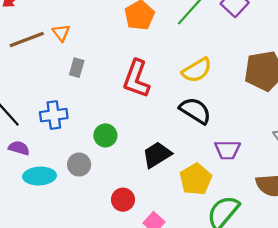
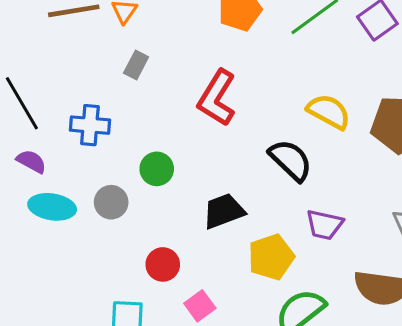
yellow semicircle: (197, 70) -> (329, 112), moved, turned -132

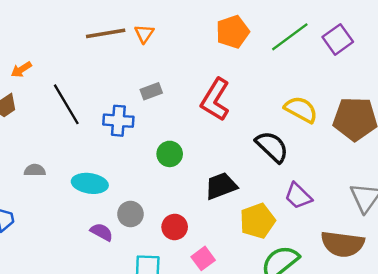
gray rectangle: (136, 65) -> (151, 91), moved, turned 42
purple semicircle: (31, 161) -> (102, 232), moved
gray circle: (111, 202) -> (130, 214), moved
purple trapezoid: (324, 225) -> (298, 196), turned 32

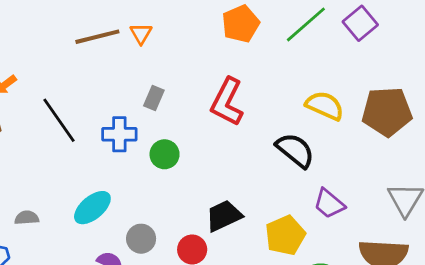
gray rectangle: (151, 91) -> (154, 98), turned -42
green circle: (170, 154) -> (165, 154), moved
gray semicircle: (35, 170) -> (27, 218), moved
cyan ellipse: (90, 183) -> (92, 208), turned -44
black trapezoid: (221, 186) -> (224, 216), moved

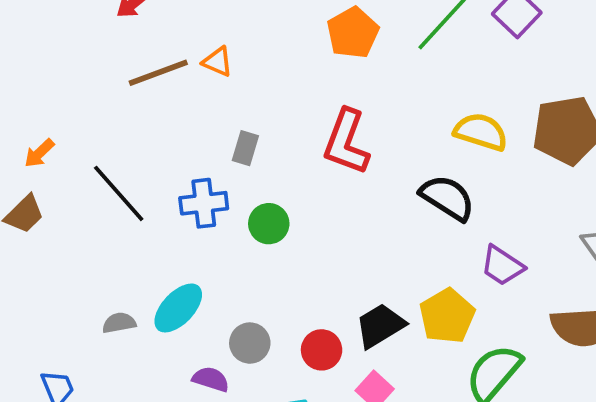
orange triangle: (141, 33) -> (218, 62), turned -30
black trapezoid: (224, 216) -> (380, 326), moved
gray semicircle: (27, 218) -> (119, 323), moved

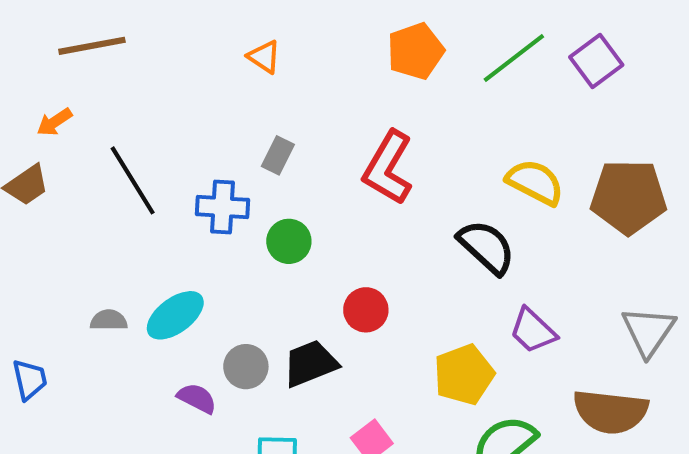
brown line: (158, 73) -> (92, 46), moved
black trapezoid: (380, 326) -> (310, 364), moved
red circle: (322, 350) -> (366, 310), moved

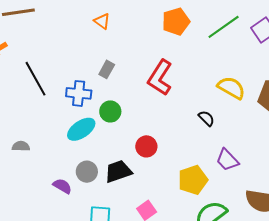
black semicircle: (487, 247) -> (206, 118), size x0.6
cyan ellipse: (175, 315) -> (81, 129), moved

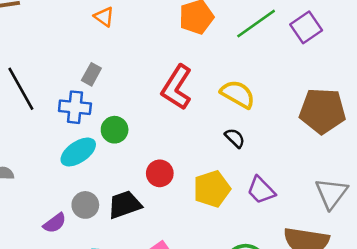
gray rectangle: (107, 69) -> (91, 74), moved
yellow semicircle: (231, 88) -> (238, 94), moved
yellow pentagon: (193, 180) -> (212, 189), moved
purple semicircle: (62, 186) -> (55, 223), turned 114

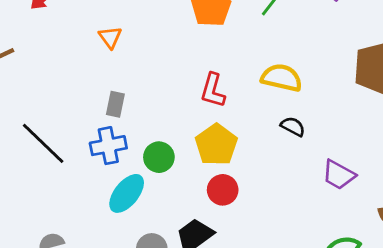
orange triangle: (104, 17) -> (110, 37), turned 35
red L-shape: (177, 87) -> (213, 90), size x0.7
yellow pentagon: (212, 189) -> (216, 145), moved

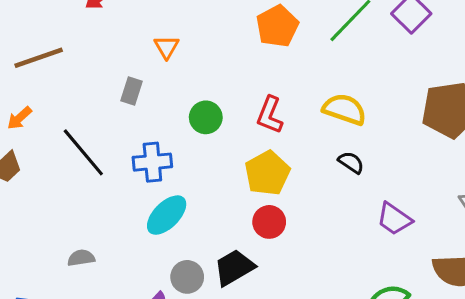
gray rectangle: (115, 104) -> (131, 91), moved
green circle: (159, 157) -> (206, 117), moved

